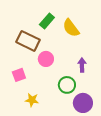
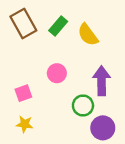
brown rectangle: (28, 41) -> (23, 24), moved, turned 35
purple arrow: (82, 65) -> (102, 81), size x1.6
yellow star: (32, 100) -> (25, 124), moved

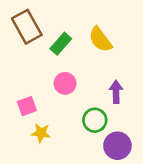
green rectangle: (58, 26) -> (61, 44), moved
purple arrow: (102, 81) -> (116, 92), size x0.7
yellow star: (25, 124) -> (41, 133), moved

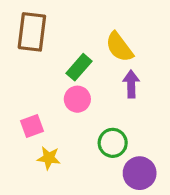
brown rectangle: (27, 27) -> (32, 32), turned 36
green rectangle: (61, 44) -> (79, 67), moved
purple arrow: (116, 92) -> (131, 84), moved

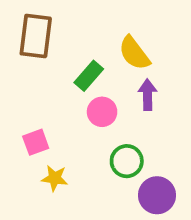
pink circle: (77, 99) -> (102, 112), moved

